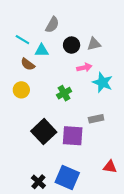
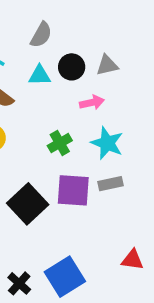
cyan triangle: (42, 50) -> (39, 75), moved
cyan star: (103, 82) -> (107, 143), moved
purple square: (73, 136) -> (73, 190), moved
blue square: (67, 177) -> (65, 277), turned 35

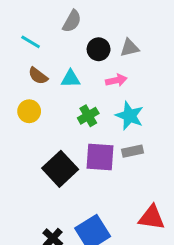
cyan triangle: (39, 75) -> (70, 79), moved
red triangle: (133, 260) -> (152, 218), size x1.4

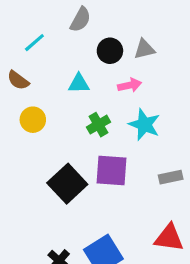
cyan line: (31, 42) -> (34, 43), turned -72
brown semicircle: (38, 76) -> (18, 80), moved
gray rectangle: (132, 151) -> (171, 177), moved

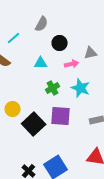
gray triangle: (144, 49) -> (91, 53), moved
yellow circle: (33, 120) -> (13, 109), moved

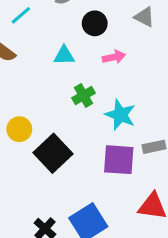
gray triangle: (91, 53) -> (144, 17), moved, turned 40
cyan star: (81, 88) -> (120, 115), moved
purple square: (61, 116) -> (119, 160), moved

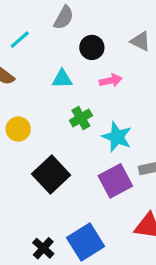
yellow circle: (19, 129) -> (18, 129), moved
purple square: (119, 160) -> (115, 181), turned -32

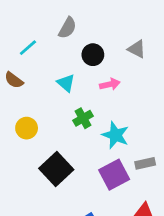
cyan triangle: (62, 79) -> (66, 83), turned 42

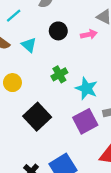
black circle: (93, 55) -> (58, 31), moved
cyan triangle: (66, 83) -> (29, 45), moved
pink arrow: (110, 84) -> (89, 34), moved

